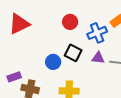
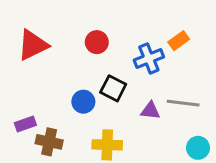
red circle: (70, 22) -> (97, 42), moved
purple triangle: (98, 58) -> (150, 111), moved

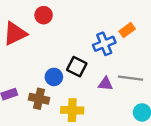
red circle: (97, 42) -> (44, 15), moved
brown cross: (49, 142) -> (39, 99), moved

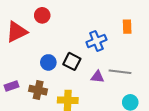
orange rectangle: (127, 30) -> (127, 27), moved, turned -56
blue circle: (54, 77) -> (48, 62), moved

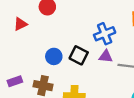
red triangle: (17, 32) -> (20, 24), size x0.6
purple triangle: (97, 77) -> (106, 56), moved

